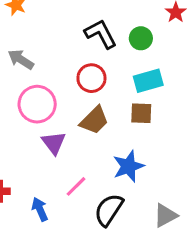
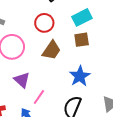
purple triangle: (54, 143) -> (22, 80), moved
pink line: (76, 186) -> (39, 97), moved

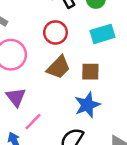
brown square: (82, 40) -> (90, 72), moved

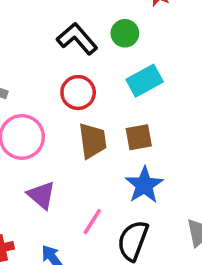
brown trapezoid: (58, 67) -> (93, 141), turned -40
pink line: (33, 122) -> (92, 222), moved

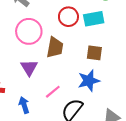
cyan rectangle: (145, 81) -> (94, 19), moved
brown trapezoid: (93, 141) -> (55, 47), moved

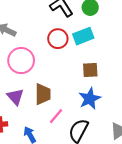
brown trapezoid: (55, 47) -> (43, 94), moved
purple triangle: (29, 68) -> (15, 97), moved

